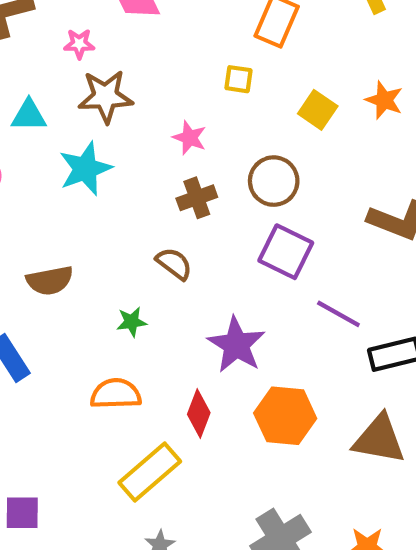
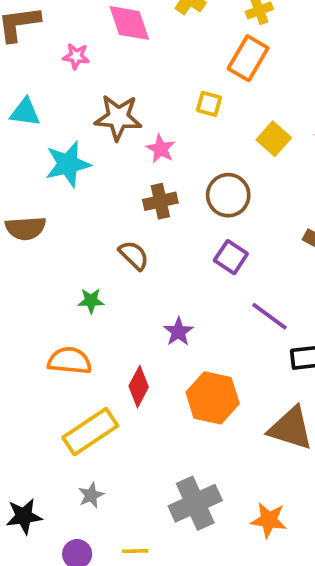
brown star: (106, 96) -> (118, 117), moved
purple square: (286, 252) -> (231, 257), size x0.7
brown semicircle: (50, 280) -> (25, 228), moved
purple star: (236, 345) -> (178, 332), size x0.6

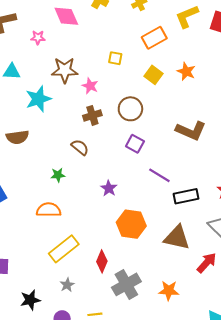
orange rectangle: (248, 58) -> (154, 38), moved, turned 35
red diamond: (139, 387) -> (102, 261), moved

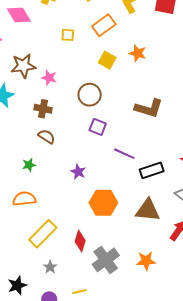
yellow square: (115, 58) -> (68, 35), moved
brown cross: (92, 115) -> (43, 109), moved, turned 36

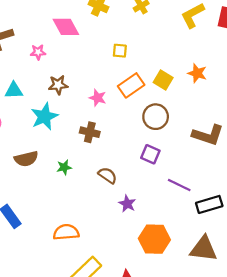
orange rectangle: (104, 25) -> (131, 85), moved
brown star: (23, 66) -> (58, 85), moved, size x0.7
brown circle: (90, 95) -> (156, 117), moved
brown semicircle: (47, 136) -> (108, 175), moved
green star: (29, 165) -> (64, 167), moved

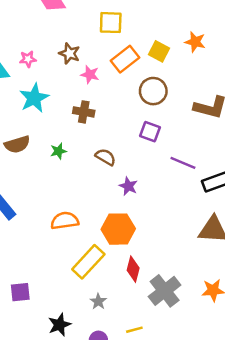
yellow square: (120, 51) -> (111, 23), size x1.5
pink star: (38, 52) -> (28, 59), moved
brown star: (58, 85) -> (69, 53), moved, turned 30
orange hexagon: (154, 239) -> (118, 229), moved

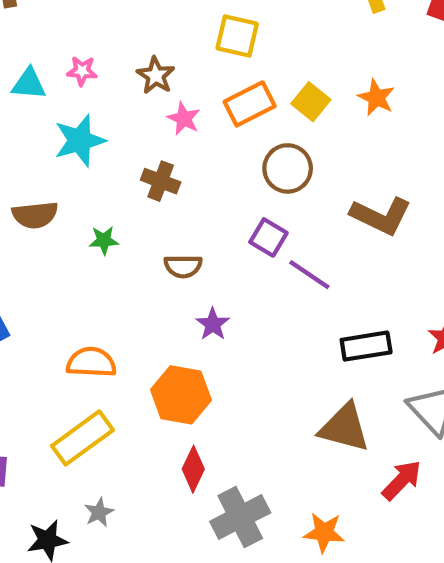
brown semicircle: (105, 157) -> (183, 266), turned 138
purple line: (183, 163) -> (309, 275), moved
yellow rectangle: (88, 262) -> (82, 438), moved
gray star: (98, 301) -> (99, 512), moved

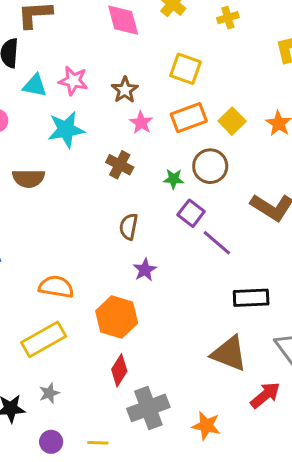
pink star: (82, 71) -> (73, 81), size x1.4
green star: (104, 240) -> (174, 179), moved
brown semicircle: (183, 266) -> (129, 227), turned 95

